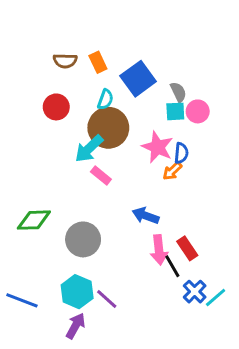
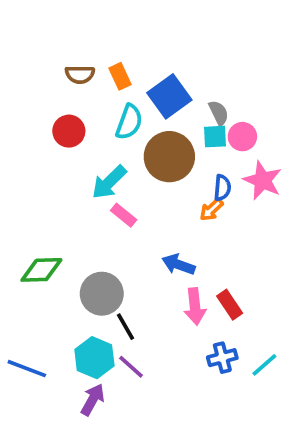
cyan semicircle: (105, 99) -> (129, 122), size x1.4
brown circle: (108, 128) -> (169, 157), moved
pink star: (157, 147) -> (263, 180), moved
black line: (172, 266) -> (125, 327), moved
blue cross: (195, 292) -> (222, 358), moved, turned 30

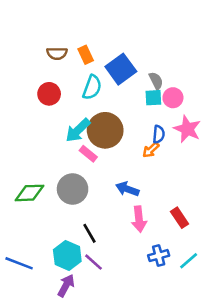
brown circle: (169, 157) -> (105, 130), moved
gray circle: (102, 294) -> (73, 189), moved
red rectangle: (230, 305) -> (179, 218), moved

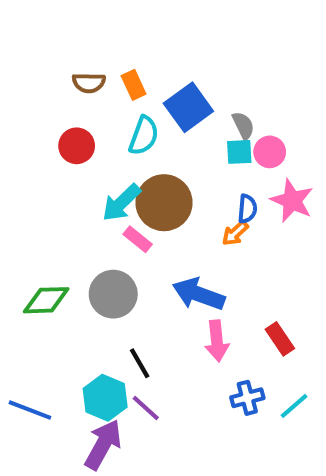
blue arrow: (127, 189) -> (199, 294), size x1.4
purple arrow: (66, 286) -> (103, 445), size x1.4

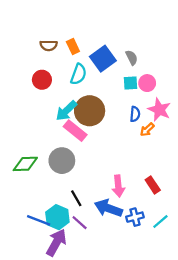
gray semicircle: (243, 125) -> (132, 58), moved
orange arrow: (235, 233) -> (147, 130), moved
pink rectangle: (138, 239) -> (75, 131), size x1.5
blue arrow: (199, 294) -> (108, 208), moved
blue line: (30, 410) -> (39, 220), moved

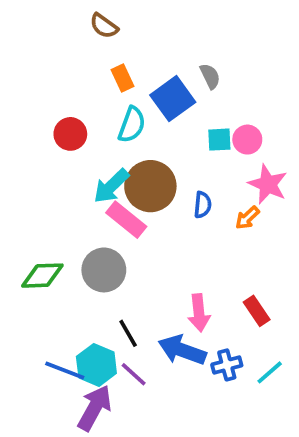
brown semicircle: (49, 45) -> (104, 26), moved, turned 35
gray semicircle: (132, 58) -> (210, 76), moved
blue semicircle: (135, 114) -> (203, 205), moved

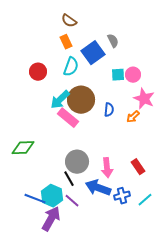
brown semicircle: (104, 26) -> (69, 21), moved
gray circle: (104, 270) -> (77, 162), moved

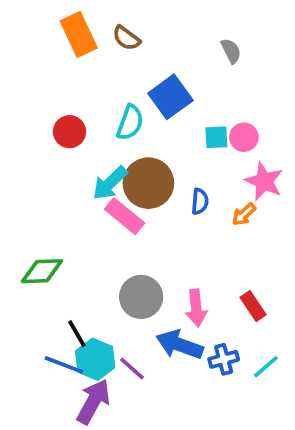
gray semicircle: (113, 41) -> (231, 51), moved
orange rectangle: (66, 42) -> (79, 34), moved, size x1.6
black line: (69, 179) -> (77, 334), moved

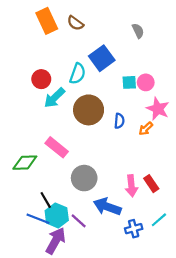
cyan arrow: (110, 183) -> (54, 98), moved
pink rectangle: (125, 216) -> (57, 147), moved
pink arrow: (196, 308) -> (131, 186), moved
blue cross: (224, 359) -> (134, 229), moved

